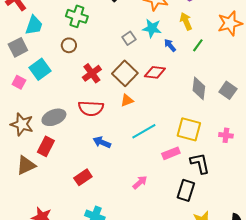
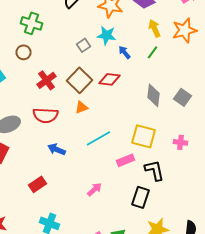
yellow arrow: (186, 21) -> (154, 28), moved

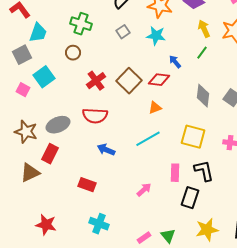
gray square: (84, 45) -> (123, 32), moved
blue arrow: (124, 52) -> (175, 62), moved
orange triangle: (82, 107) -> (155, 108), moved
pink rectangle: (126, 160) -> (175, 173), moved, turned -66
red rectangle: (38, 184) -> (87, 185), turned 54

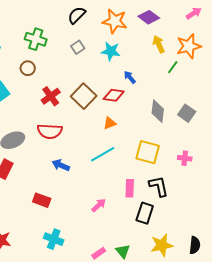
green line: (202, 53) -> (173, 67), moved

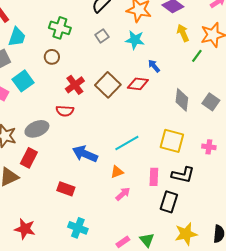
orange triangle: (110, 123) -> (117, 172), moved
red semicircle: (50, 131) -> (65, 111), moved, size x0.7
blue arrow: (61, 165) -> (85, 154), size x1.4
black L-shape: (159, 186) -> (183, 175), turned 115

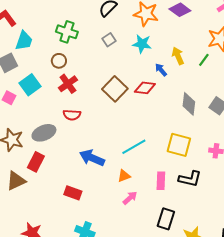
yellow arrow: (183, 33) -> (178, 56), moved
red cross: (75, 85) -> (68, 84), moved
black rectangle: (169, 202) -> (166, 219), moved

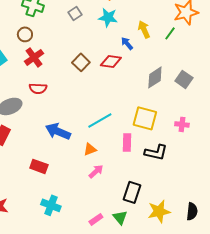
brown square: (115, 89) -> (81, 62), size x0.7
gray diamond: (189, 104) -> (155, 77), turned 50
pink rectangle: (161, 181) -> (127, 142), moved

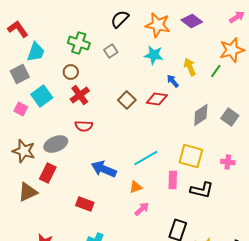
gray square: (75, 13) -> (111, 51), moved

